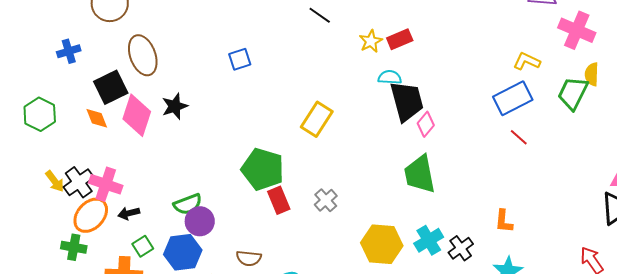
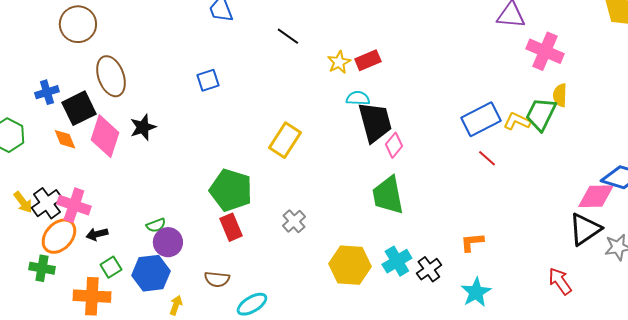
blue cross: (69, 51) -> (47, 92), moved
yellow L-shape: (527, 61) -> (517, 121), moved
red rectangle: (279, 200) -> (231, 227), moved
green semicircle: (188, 204) -> (156, 225), size x0.7
orange L-shape: (504, 221) -> (472, 242), turned 80

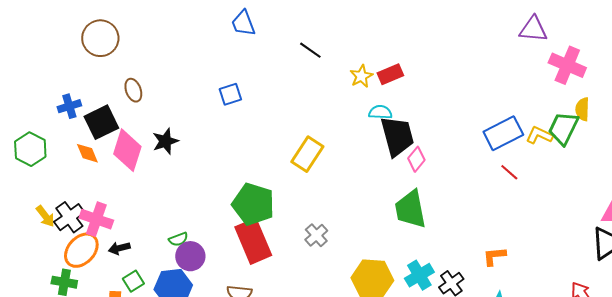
brown ellipse: (111, 76) -> (133, 90), size x0.6
red rectangle: (231, 227) -> (253, 241), size x1.6

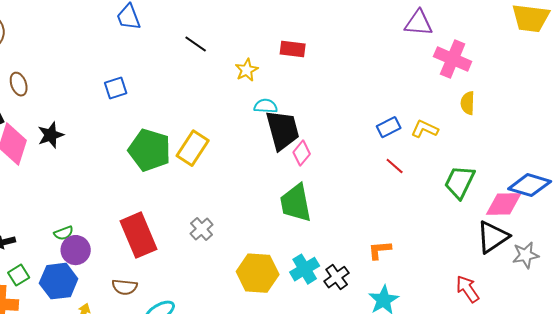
red rectangle: (390, 74) -> (293, 49), moved, turned 30
green trapezoid: (563, 128) -> (460, 182), moved
blue rectangle: (503, 133) -> (389, 127), size x0.6
green pentagon: (253, 204) -> (150, 150), moved

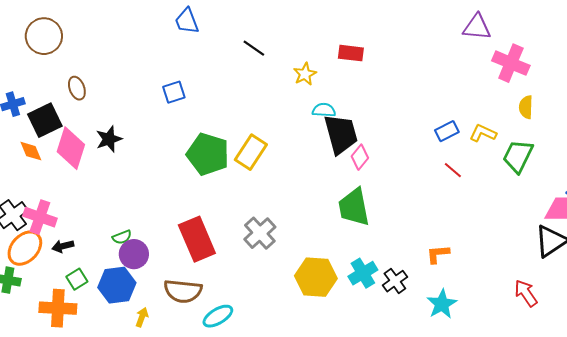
green trapezoid: (460, 182) -> (518, 156), moved
gray cross: (202, 229) -> (260, 233), size x1.4
brown semicircle: (125, 287) -> (183, 291), size x1.5

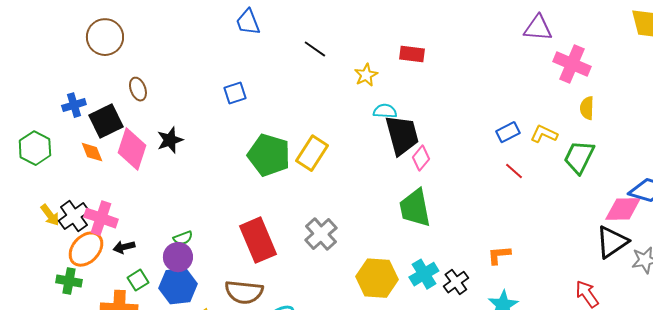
purple circle: (134, 254) -> (178, 257), moved

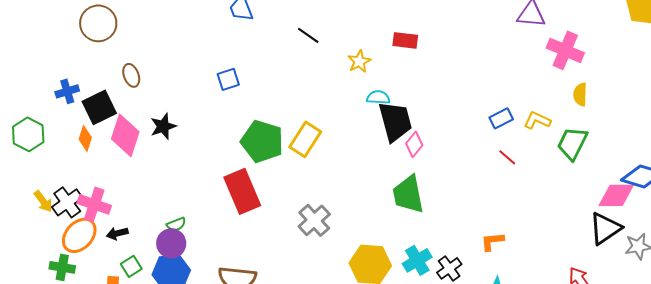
orange diamond: (92, 152) -> (85, 138), turned 40
red rectangle: (258, 240) -> (242, 191), moved

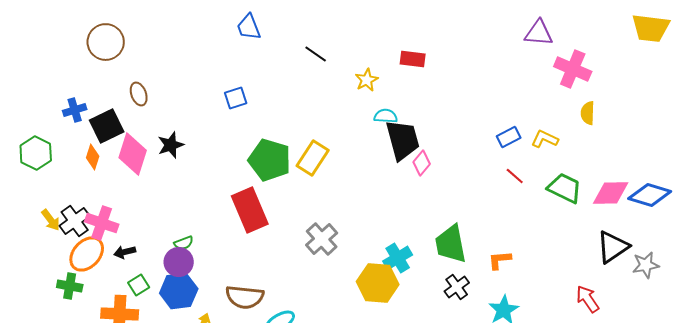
green trapezoid: (572, 143) -> (565, 188), moved, turned 90
green trapezoid: (408, 194) -> (451, 244), moved
pink diamond: (616, 195) -> (611, 193), moved
cyan cross: (417, 260) -> (398, 258), moved

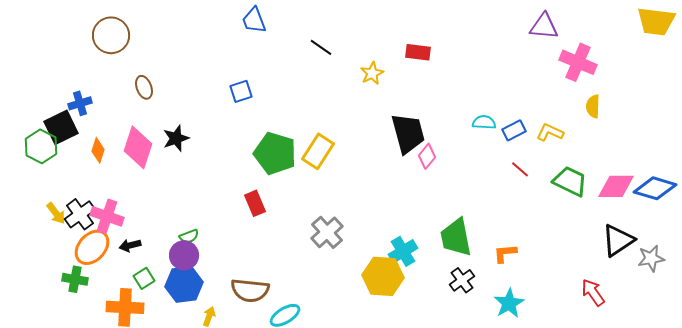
cyan semicircle: (386, 116) -> (484, 122), moved
black square: (107, 126) -> (61, 127), moved
red rectangle: (250, 210) -> (255, 203), size x0.6

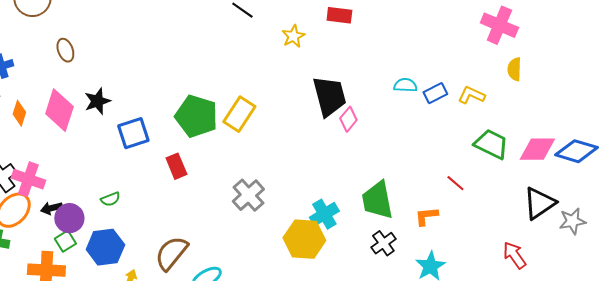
blue square: (241, 91) -> (133, 133), moved, size x1.4
red line: (520, 169) -> (455, 183), moved
purple circle: (184, 255) -> (69, 218), moved
brown semicircle: (250, 290) -> (171, 253), turned 123

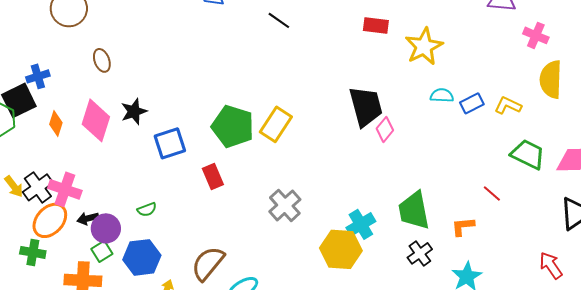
pink cross: (499, 25) -> (536, 35), size x0.7
yellow star: (293, 36) -> (424, 46), moved, size x1.6
yellow semicircle: (514, 69) -> (551, 79), size x1.6

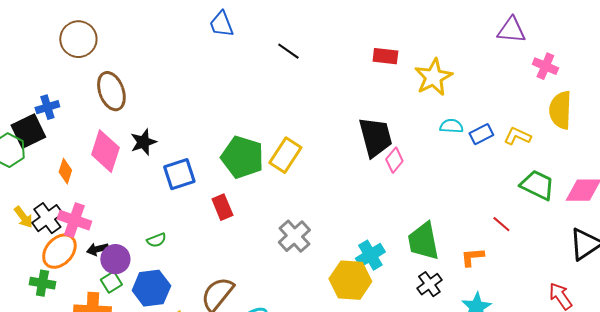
brown ellipse: (102, 60) -> (111, 91), size x1.6
orange diamond: (56, 123) -> (65, 171), moved

